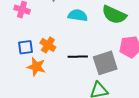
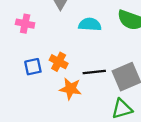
orange star: (36, 67) -> (70, 89), moved

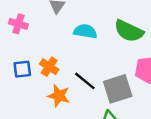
black line: (94, 72) -> (85, 81), turned 40

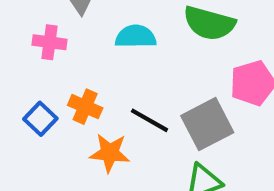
pink cross: (18, 24) -> (50, 42), moved
blue square: (22, 69) -> (40, 119), turned -30

